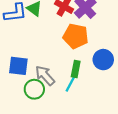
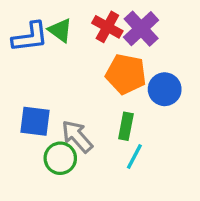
blue circle: (103, 60) -> (165, 89), moved
cyan line: (70, 84) -> (134, 157), moved

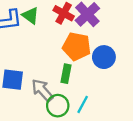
green rectangle: (126, 126) -> (66, 74), moved
green circle: (60, 158) -> (58, 106), moved

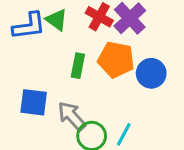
green rectangle: (66, 74) -> (78, 66), moved

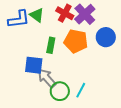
blue circle: (151, 73) -> (106, 37), moved
blue square: (34, 102) -> (34, 65), moved

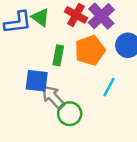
orange pentagon: (76, 41) -> (90, 50), turned -30
cyan line: (81, 90) -> (109, 87), moved

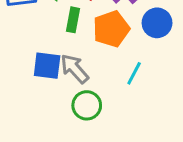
green rectangle: (58, 55) -> (73, 20), moved
gray arrow: (53, 97) -> (75, 69), moved

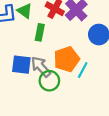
orange pentagon: (111, 29) -> (67, 59), moved
green circle: (87, 105) -> (49, 81), moved

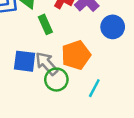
green rectangle: (40, 32) -> (45, 24), turned -35
cyan line: (83, 70) -> (94, 88), moved

